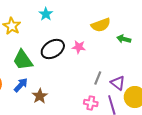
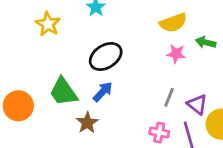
pink star: (79, 47) -> (176, 54), moved
green trapezoid: (23, 60) -> (63, 92), moved
blue arrow: (21, 85) -> (103, 92), moved

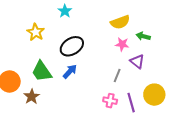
yellow star: (48, 24) -> (36, 32), moved
purple triangle: (197, 104) -> (137, 61), moved
brown star: (87, 123) -> (32, 97), moved

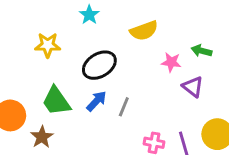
yellow semicircle: (120, 22) -> (144, 31), moved
yellow star: (36, 32) -> (48, 45), turned -30
gray line: (117, 75) -> (124, 107), moved

